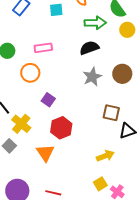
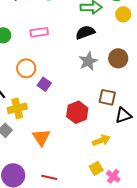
orange circle: (30, 73) -> (26, 68), moved
yellow cross: (21, 124) -> (17, 108), turned 36
red hexagon: (61, 128) -> (77, 112), moved

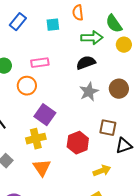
orange circle: (26, 68) -> (27, 86), moved
purple square: (44, 84) -> (45, 115), size x1.5
yellow cross: (17, 108) -> (36, 139), moved

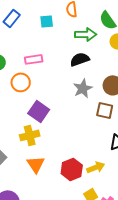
brown square: (108, 128) -> (105, 110), moved
red hexagon: (78, 143) -> (72, 169), moved

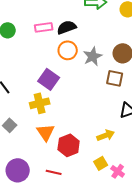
black semicircle: (80, 59) -> (67, 27), moved
orange circle: (21, 82) -> (68, 50), moved
red hexagon: (72, 169) -> (69, 145), moved

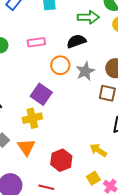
black semicircle: (67, 27) -> (76, 41), moved
orange triangle: (46, 132) -> (26, 147), moved
yellow arrow: (106, 135) -> (98, 150), turned -126

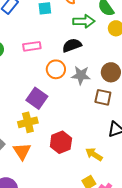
gray star: (85, 71) -> (81, 75), turned 30
red hexagon: (61, 160) -> (61, 142), moved

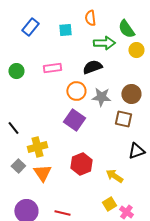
purple square: (37, 98) -> (74, 120), moved
yellow cross: (28, 122) -> (37, 147), moved

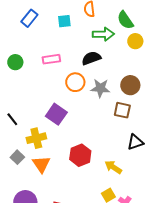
purple square: (74, 120) -> (56, 114), moved

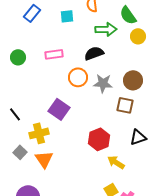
red hexagon: (80, 155) -> (99, 139), moved

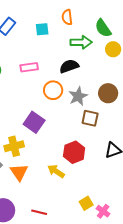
gray star: (103, 83) -> (78, 96), turned -30
brown square: (125, 105) -> (90, 118), moved
yellow arrow: (116, 162) -> (56, 171), moved

